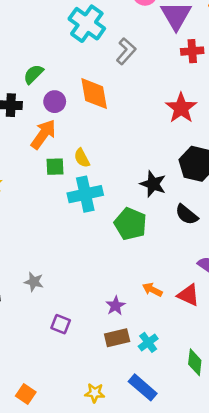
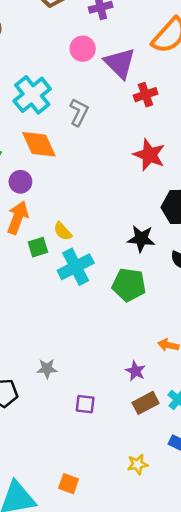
cyan cross: (87, 24) -> (32, 95), turned 30
orange diamond: (94, 94) -> (39, 144), moved

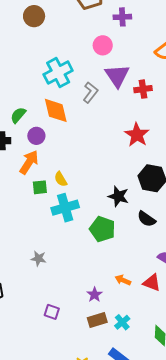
purple triangle: (120, 63) -> (117, 76), moved
gray star: (47, 369) -> (39, 258), moved

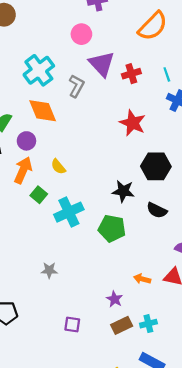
yellow semicircle: (61, 179) -> (58, 167), moved
green square: (40, 187) -> (39, 195), turned -35
cyan cross: (122, 322) -> (148, 324), turned 35

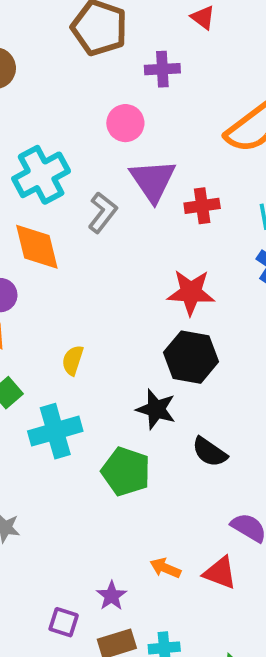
red star: (133, 123) -> (191, 292), turned -30
black hexagon: (156, 166) -> (191, 357), moved
yellow semicircle: (58, 167) -> (73, 360), moved, turned 49
purple square: (72, 324) -> (64, 622), moved

